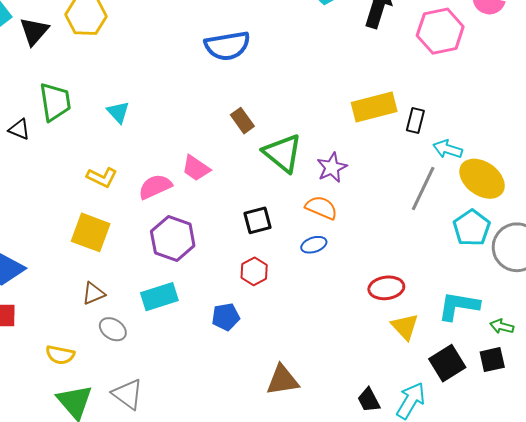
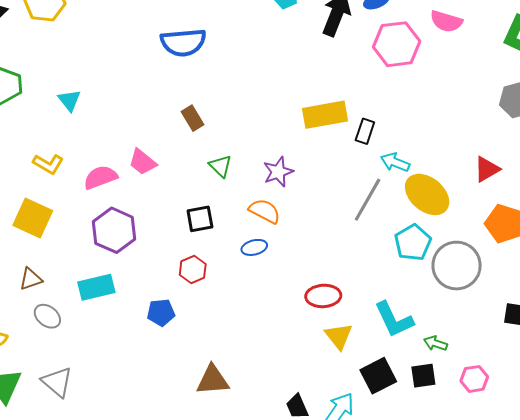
green triangle: (283, 153) -> (220, 166), moved, size x0.6
cyan L-shape: (459, 306) -> (394, 320), turned -129

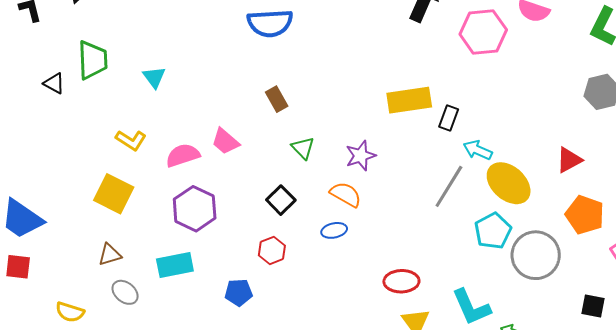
black square: (200, 219) -> (281, 200), turned -36

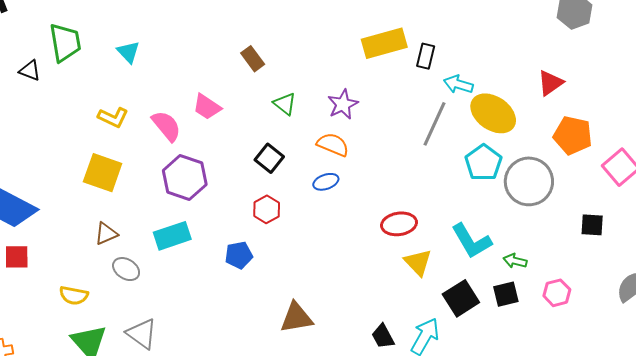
pink semicircle: (183, 155) -> (166, 126), turned 76

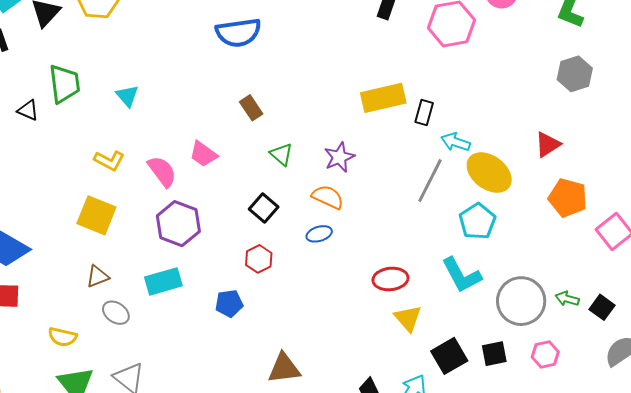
gray circle: (529, 181) -> (521, 301), moved
black square: (592, 225) -> (602, 307), moved, turned 30
cyan L-shape: (471, 241) -> (462, 275), moved
green arrow: (515, 261) -> (567, 299), moved

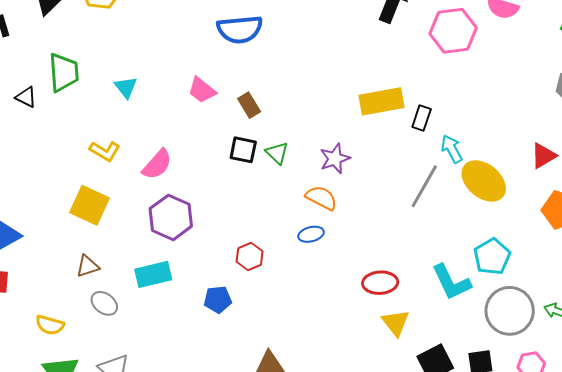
cyan arrow: (456, 142) -> (452, 149), turned 40
pink trapezoid: (203, 154) -> (202, 90), moved
pink semicircle: (162, 171) -> (157, 164), turned 76
black square: (264, 208) -> (243, 150), moved, turned -32
cyan pentagon: (477, 221) -> (492, 257), moved

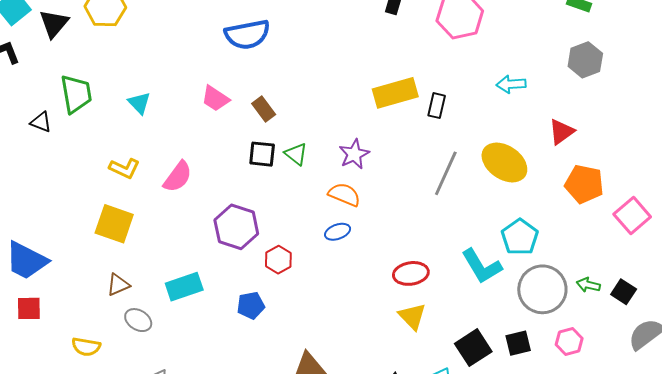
cyan arrow: (452, 149) -> (511, 84), moved, turned -60
purple hexagon: (171, 217) -> (236, 227), moved
yellow triangle: (396, 323) -> (412, 316), moved

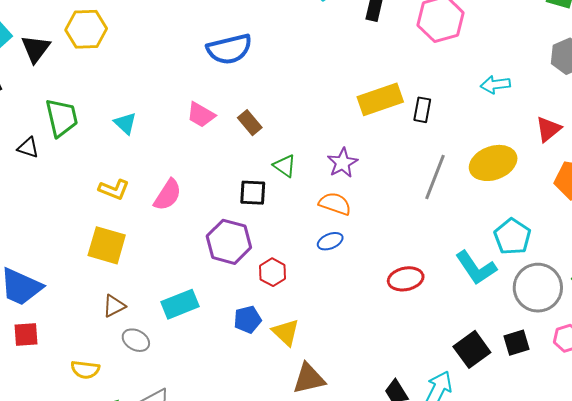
black square: (262, 154) -> (253, 193), moved
yellow ellipse: (504, 162) -> (493, 163), turned -51
yellow triangle: (412, 316) -> (286, 332), moved

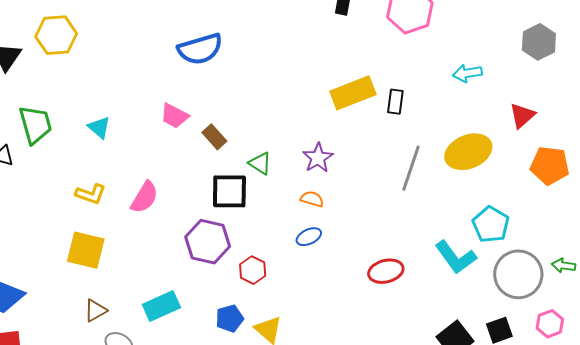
brown rectangle: (250, 123) -> (214, 137), moved
black square: (253, 193) -> (229, 191), size x1.4
orange semicircle: (335, 204) -> (312, 199), size x0.7

